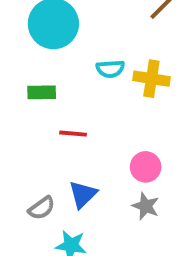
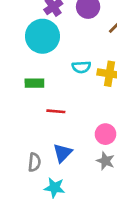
gray semicircle: (42, 208) -> (34, 162), turned -48

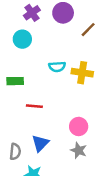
cyan circle: (42, 36) -> (22, 39), size x0.6

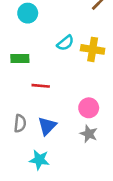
cyan semicircle: (57, 67) -> (65, 43), turned -35
gray semicircle: (15, 152) -> (20, 123), moved

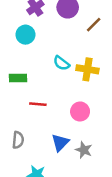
cyan semicircle: (65, 43) -> (61, 63), turned 77
pink circle: (89, 108) -> (80, 112), moved
blue triangle: (47, 126) -> (60, 143), moved

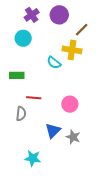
yellow cross: (87, 69) -> (72, 50), moved
gray semicircle: (18, 140) -> (21, 114), moved

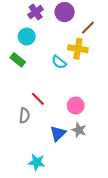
green rectangle: (17, 75) -> (18, 60), moved, turned 40
red line: (34, 98) -> (38, 99), turned 40
gray star: (73, 137) -> (79, 130), moved

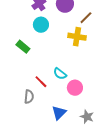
cyan circle: (27, 37) -> (41, 25), moved
cyan semicircle: (59, 62) -> (60, 74), moved
gray star: (79, 130) -> (87, 117), moved

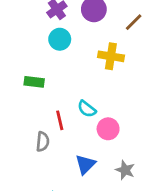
brown line: (86, 18) -> (134, 22), moved
green rectangle: (23, 47) -> (34, 82), moved, turned -32
red line: (41, 82) -> (60, 120), turned 32

